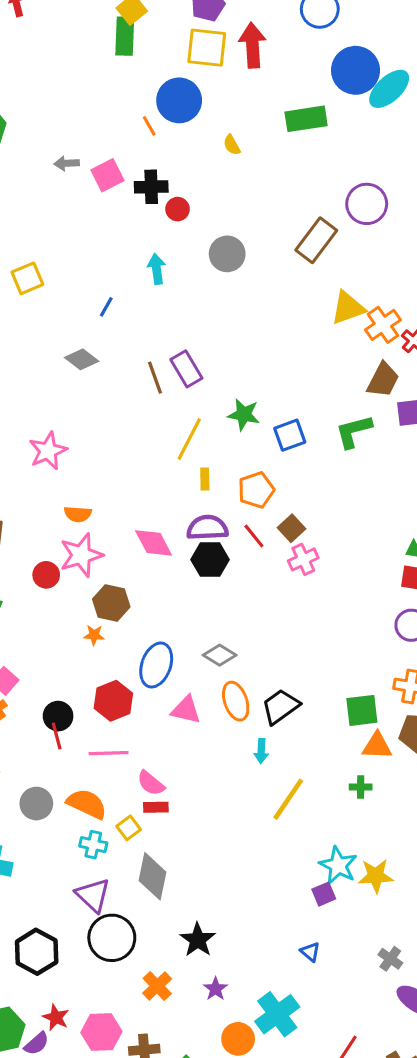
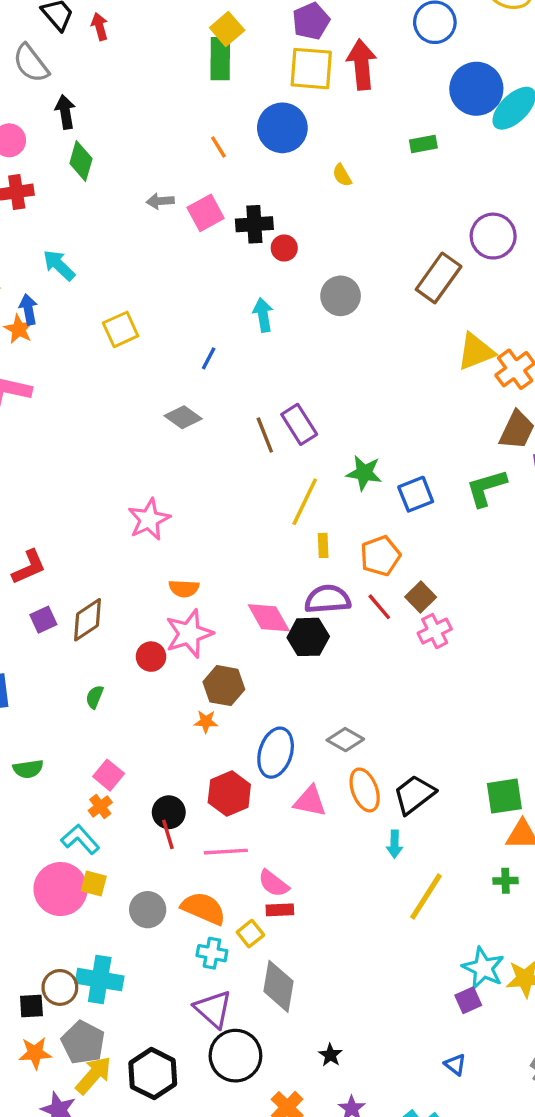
green rectangle: (306, 119) -> (423, 144), size x0.6
orange line: (149, 126) -> (218, 147), moved
black hexagon: (210, 560) -> (308, 637), moved
black star: (198, 940) -> (330, 1055), size x0.6

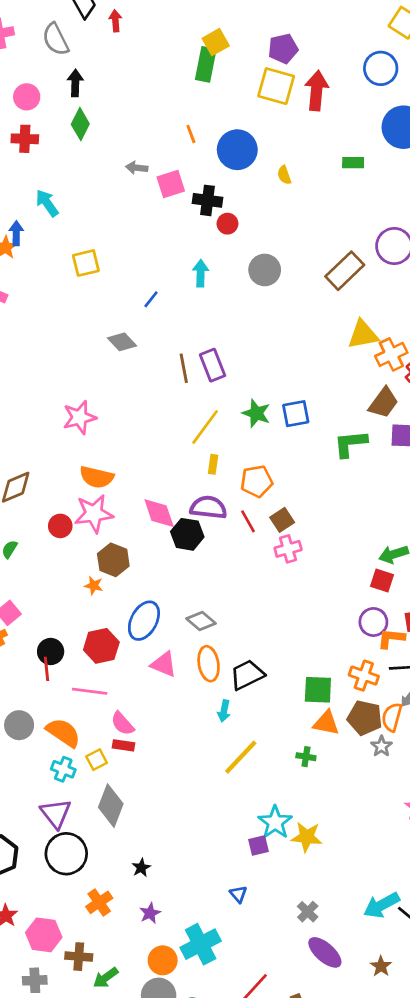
blue circle: (282, 128) -> (237, 150), moved
blue square: (416, 494) -> (296, 414), moved
orange semicircle: (184, 588) -> (97, 477), size x1.4

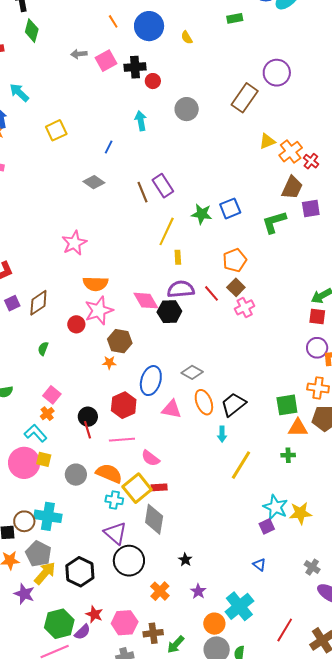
yellow triangle: (363, 335) -> (267, 141), size x0.7
orange pentagon: (257, 481) -> (235, 260), moved
red rectangle: (123, 745) -> (159, 487), moved
yellow square: (97, 760) -> (137, 488), size x1.8

